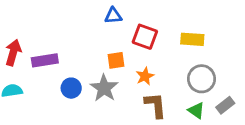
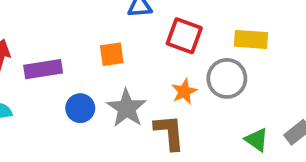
orange square: (116, 60) -> (112, 54), moved
gray circle: (202, 79) -> (227, 78), moved
brown L-shape: (155, 105) -> (169, 132), moved

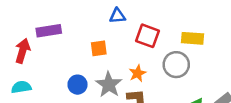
purple rectangle: (43, 69) -> (49, 31), moved
orange star: (184, 91) -> (138, 73), moved

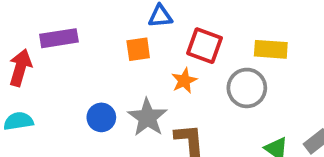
orange square: (99, 48) -> (138, 49), moved
orange star: (138, 73) -> (184, 81), moved

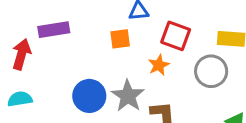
blue circle: (101, 117) -> (89, 96), size x1.4

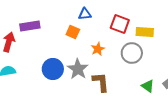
red square: (176, 36) -> (120, 24), moved
orange square: (120, 39) -> (73, 32), turned 32

